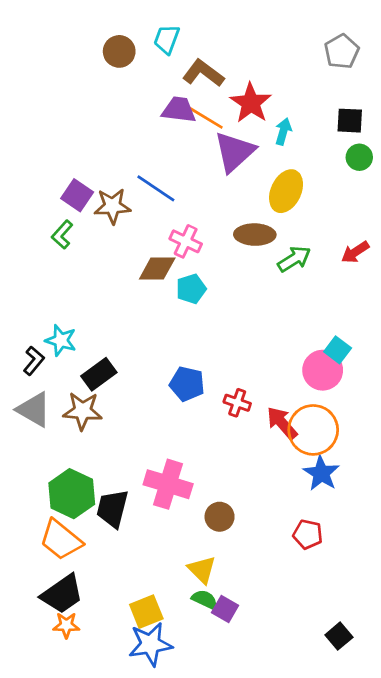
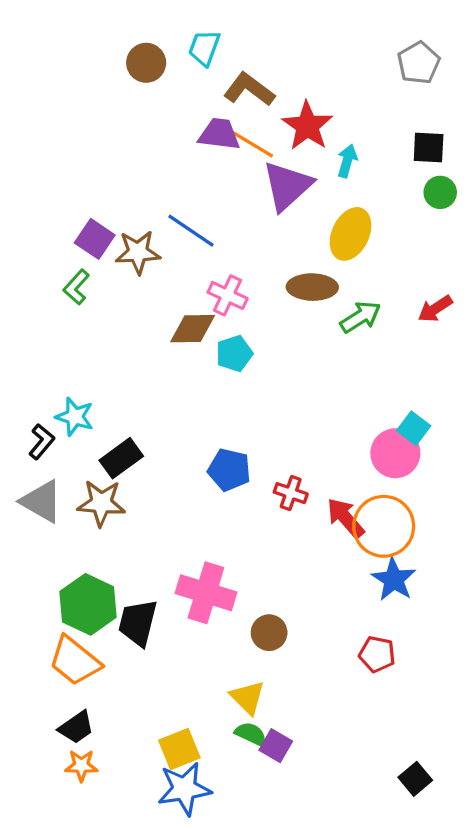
black trapezoid: (62, 594) -> (76, 727), size x0.7

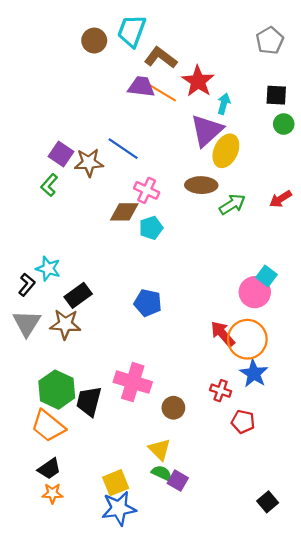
cyan trapezoid: (204, 48) -> (132, 31), size x1.4
purple triangle: (287, 186) -> (207, 130), moved
red cross: (291, 493) -> (221, 391), moved
gray triangle: (41, 501) -> (27, 323), turned 32

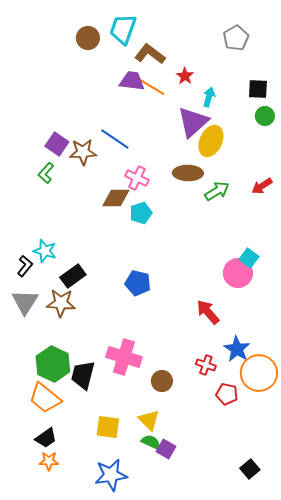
gray pentagon: (270, 41) -> (236, 38), moved
red star: (198, 81) -> (185, 76), size x0.6
orange circle: (247, 339) -> (259, 373), moved
yellow square: (116, 483) -> (108, 427), moved, turned 30

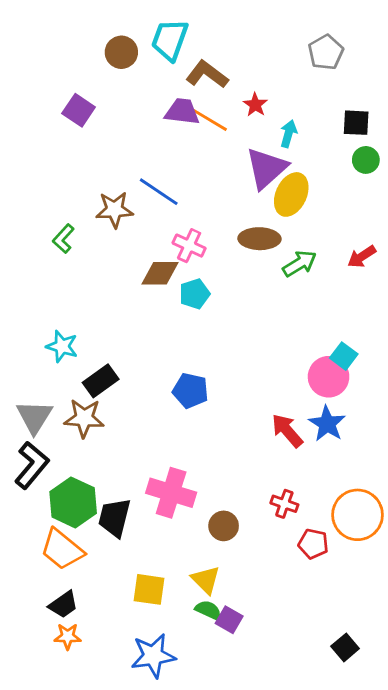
purple square: (57, 144) -> (79, 110), moved
black L-shape: (25, 266) -> (32, 465), moved, size x1.6
blue star: (237, 349) -> (327, 424), moved

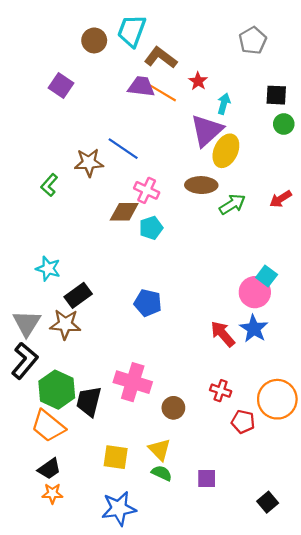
purple square: (229, 620) -> (207, 478), moved, turned -30

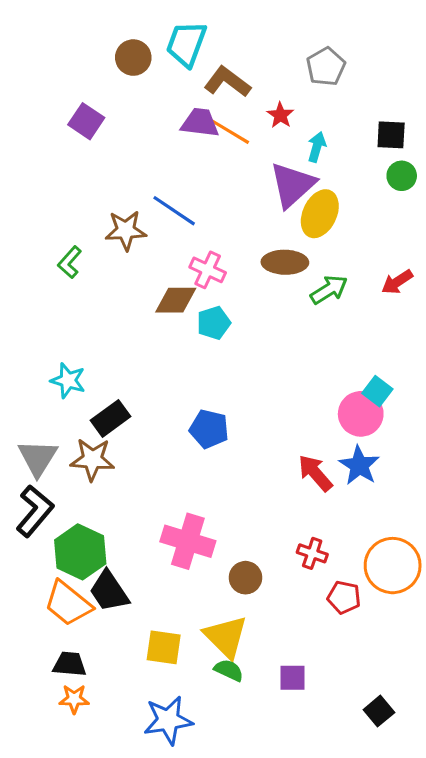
gray pentagon: (253, 40) -> (326, 67), moved
black trapezoid: (89, 401) -> (109, 591), moved, turned -48
yellow triangle: (160, 450) -> (226, 637), size x1.4
black trapezoid: (49, 469) -> (70, 664), turned -140

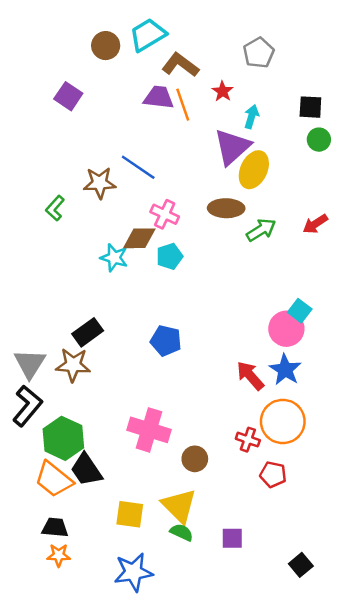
cyan trapezoid: (186, 44) -> (148, 35), turned 39
orange line: (230, 132) -> (183, 105), turned 40
cyan star: (68, 381) -> (114, 258), moved
orange circle: (393, 566) -> (283, 421), moved

